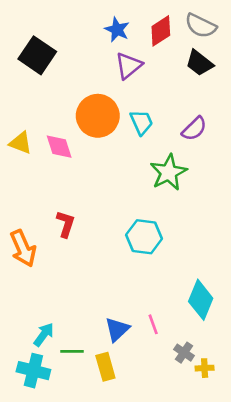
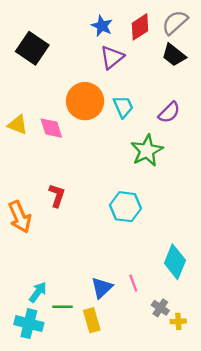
gray semicircle: (201, 26) -> (175, 22), turned 112

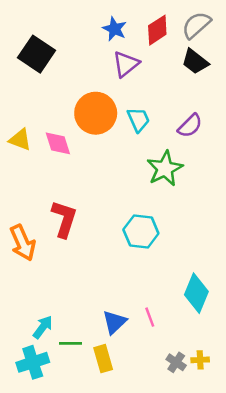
red L-shape: (57, 195) -> (64, 219), size x1.4
gray cross: (160, 308) -> (176, 362), moved
cyan cross: (29, 324) -> (33, 362), turned -32

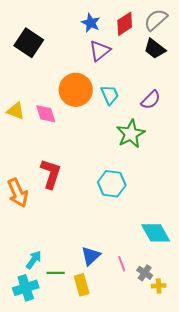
cyan diamond: (196, 293) -> (156, 233), turned -52
pink line: (150, 317) -> (122, 264), moved
gray cross: (176, 362) -> (145, 273), moved

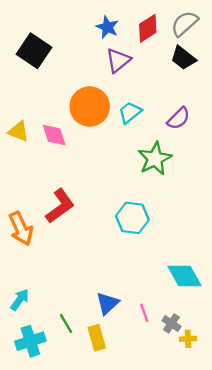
cyan trapezoid: (110, 95) -> (130, 112), turned -105
red L-shape: (51, 174) -> (60, 206), turned 36
cyan arrow: (34, 260) -> (20, 300), moved
green line: (56, 273) -> (66, 323), turned 60

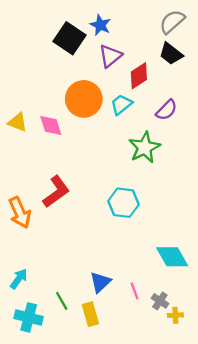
red diamond: (148, 28) -> (139, 76), moved
black square: (34, 51) -> (69, 38), moved
cyan cross: (30, 341) -> (29, 317), turned 32

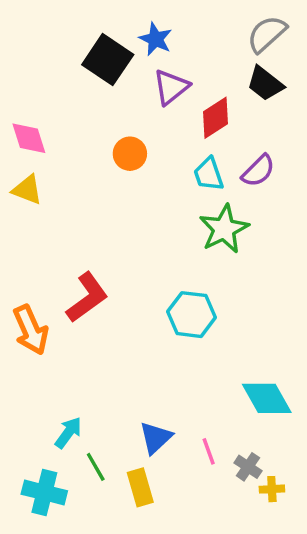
orange circle: (84, 99) -> (130, 154), size x0.6
cyan trapezoid: (121, 104) -> (209, 174), moved, turned -70
pink diamond: (51, 125) -> (29, 138), moved
cyan arrow: (19, 279) -> (68, 433), moved

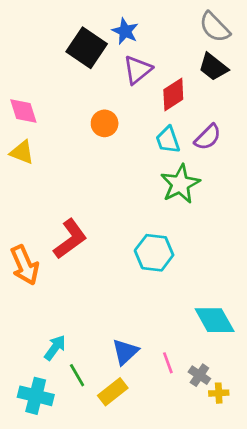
gray semicircle: (267, 34) -> (215, 27), turned -92
yellow rectangle: (140, 487) -> (113, 392), turned 68

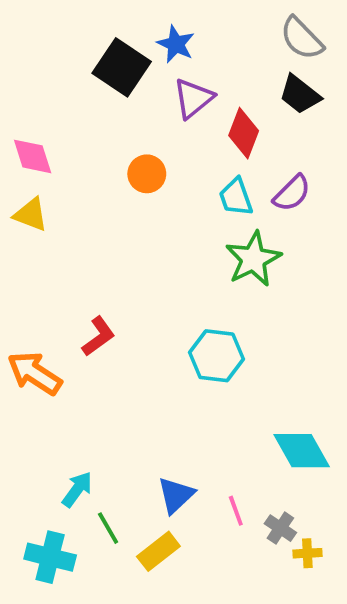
red diamond: (173, 94) -> (244, 133), turned -36
red L-shape: (70, 239) -> (98, 336), size x0.7
orange arrow: (25, 265) -> (35, 373), turned 147

